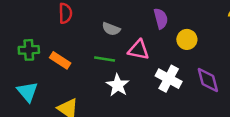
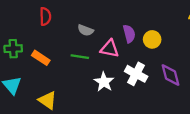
purple semicircle: (161, 19) -> (129, 34), moved
white star: (118, 85) -> (104, 82), moved

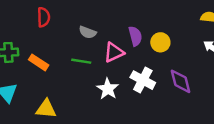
pink triangle: (110, 49) -> (114, 52), turned -36
yellow triangle: (48, 100) -> (46, 109), turned -30

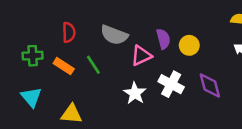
red semicircle: (44, 17) -> (69, 32), moved
gray semicircle: (88, 32) -> (114, 35), size x1.5
green line: (81, 61) -> (93, 65), moved, turned 48

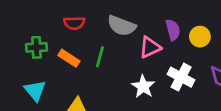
red semicircle: (69, 32) -> (74, 23), turned 90
green line: (93, 65) -> (100, 57), turned 48

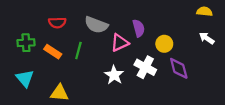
yellow circle: (200, 37) -> (164, 44), moved

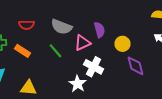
green line: (78, 50) -> (56, 51), moved, turned -56
white cross: (145, 67) -> (94, 67), moved
white star: (114, 75) -> (78, 84), moved

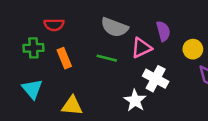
red semicircle: (26, 25) -> (54, 25), moved
orange rectangle: (22, 51) -> (64, 58), turned 35
green line: (56, 51) -> (107, 58), turned -35

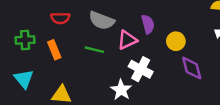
red semicircle: (54, 25) -> (60, 18), moved

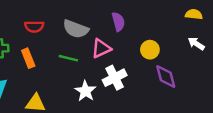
purple semicircle: (148, 24) -> (118, 22), moved
white cross: (141, 69) -> (115, 78), turned 35
white star: (121, 90) -> (85, 91), moved

